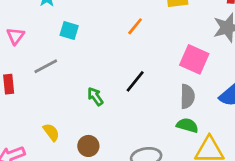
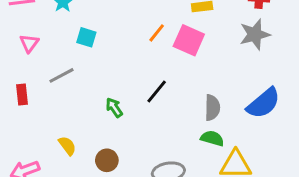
pink square: (194, 59) -> (189, 40), moved

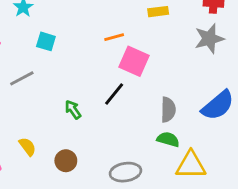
orange line: (157, 33) -> (114, 37), turned 36
pink square: (189, 40) -> (134, 61), moved

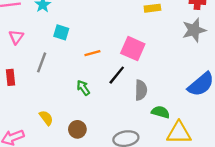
orange line: (114, 37) -> (92, 53), moved
gray line: (22, 78) -> (42, 62), turned -42
gray semicircle: (168, 110) -> (141, 90), moved

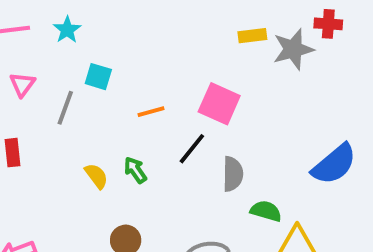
gray star: (194, 30) -> (293, 49), moved
gray line: (42, 62) -> (65, 108), moved
yellow semicircle: (46, 118) -> (96, 176), moved

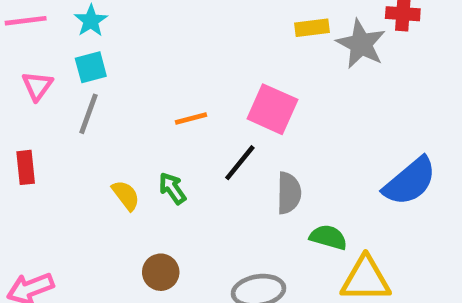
gray star: (293, 49) -> (361, 44), turned -30
cyan square: (98, 77) -> (91, 67), moved, turned -32

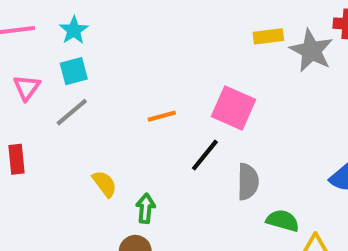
gray line: (89, 114) -> (72, 112), turned 30
green arrow: (172, 188) -> (145, 208), moved, turned 40

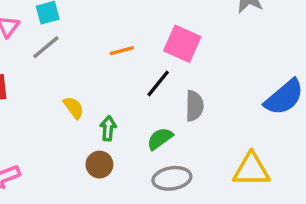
green semicircle: (283, 221) -> (160, 139), moved, turned -52

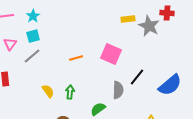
black line: (158, 83) -> (137, 77), moved
green arrow: (108, 128) -> (70, 92), moved

